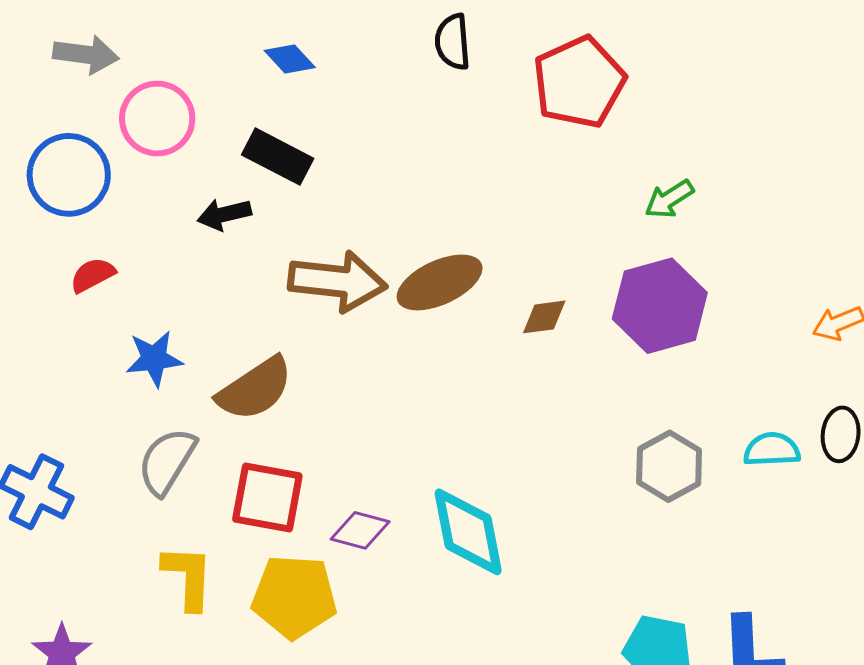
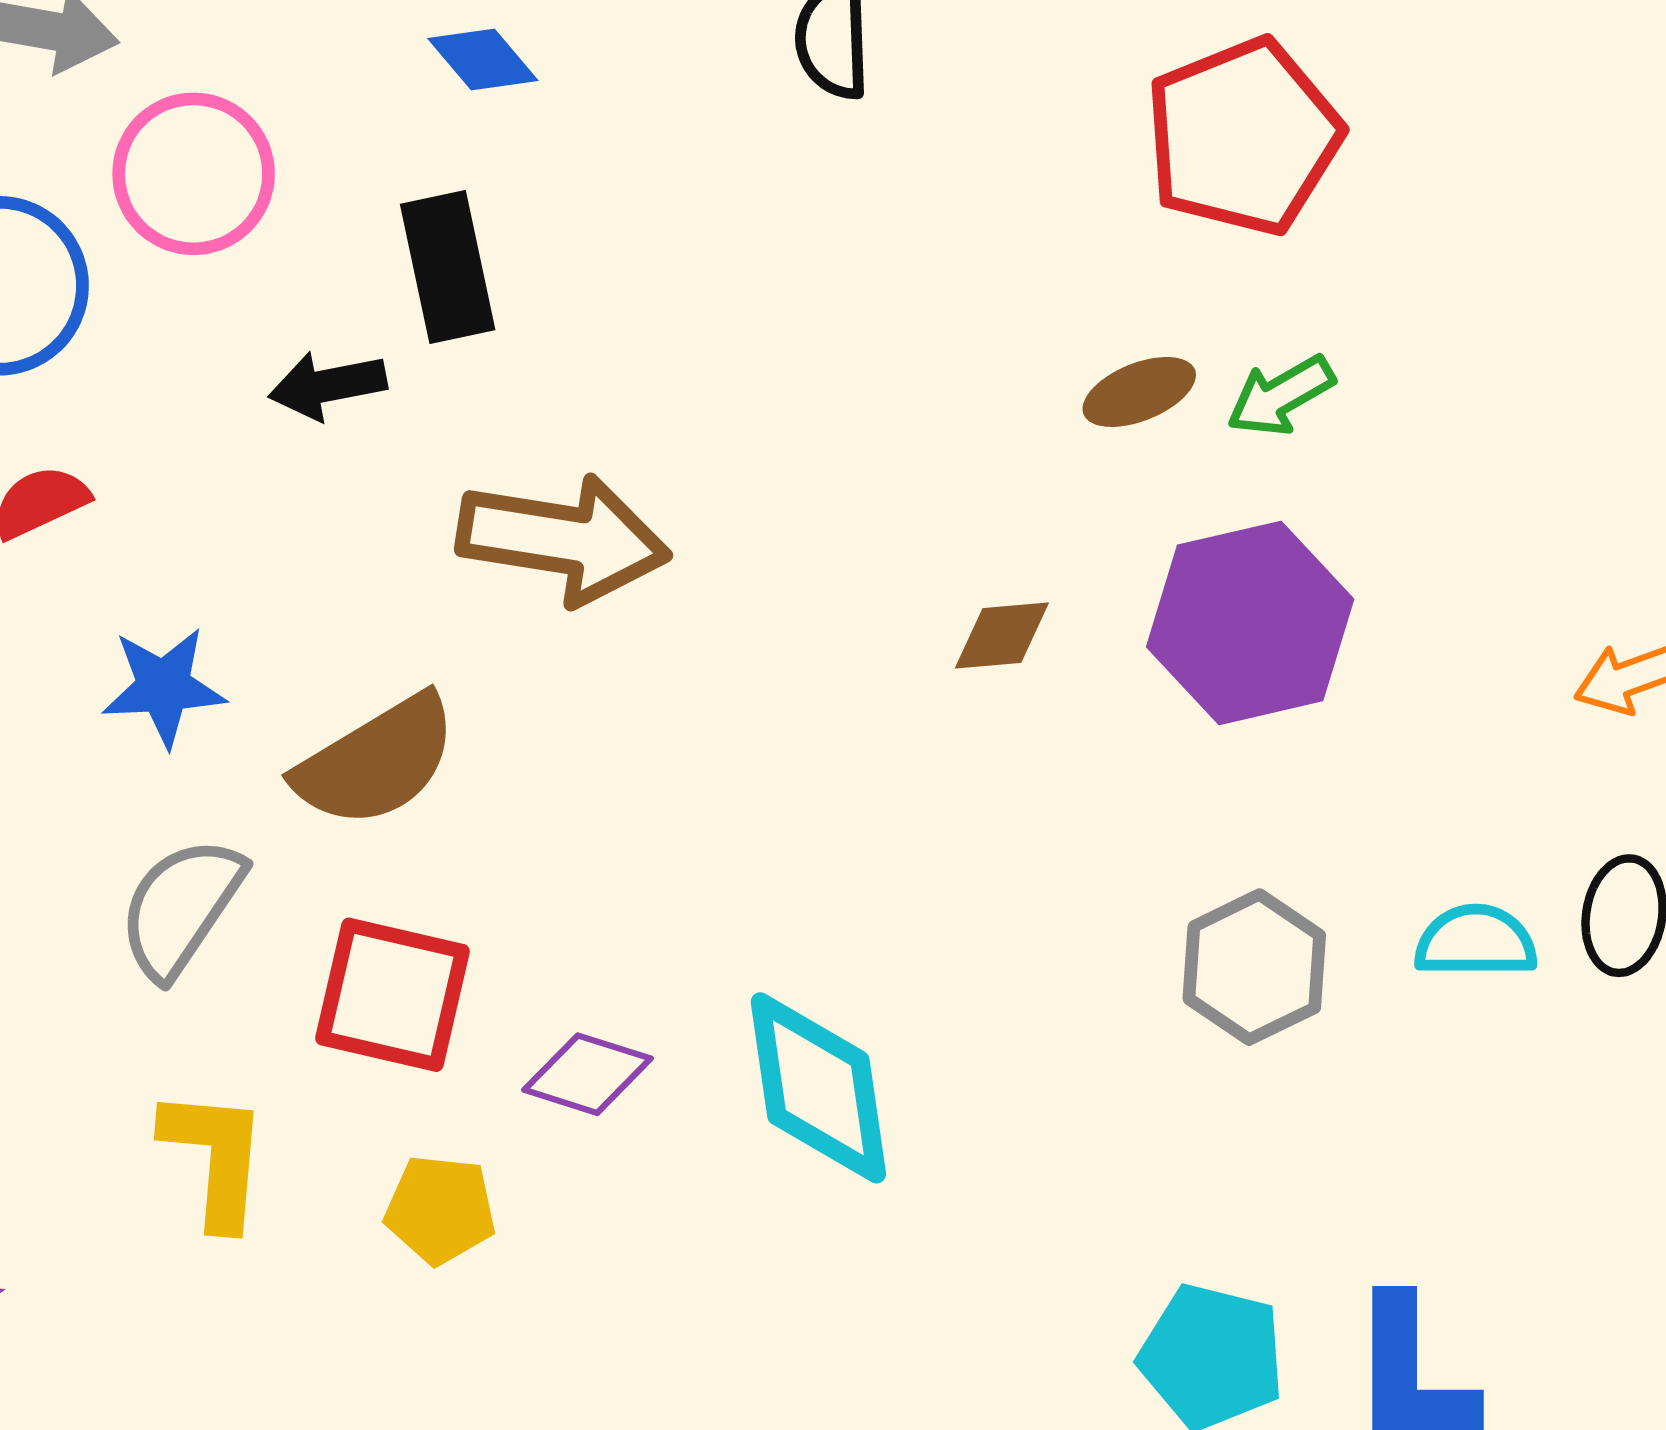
red pentagon: (579, 82) -> (1243, 137), moved
black rectangle: (278, 157) -> (448, 267), turned 48
brown ellipse: (440, 282) -> (1139, 392), moved, size x0.6
yellow pentagon: (294, 597) -> (440, 1210), size x0.6

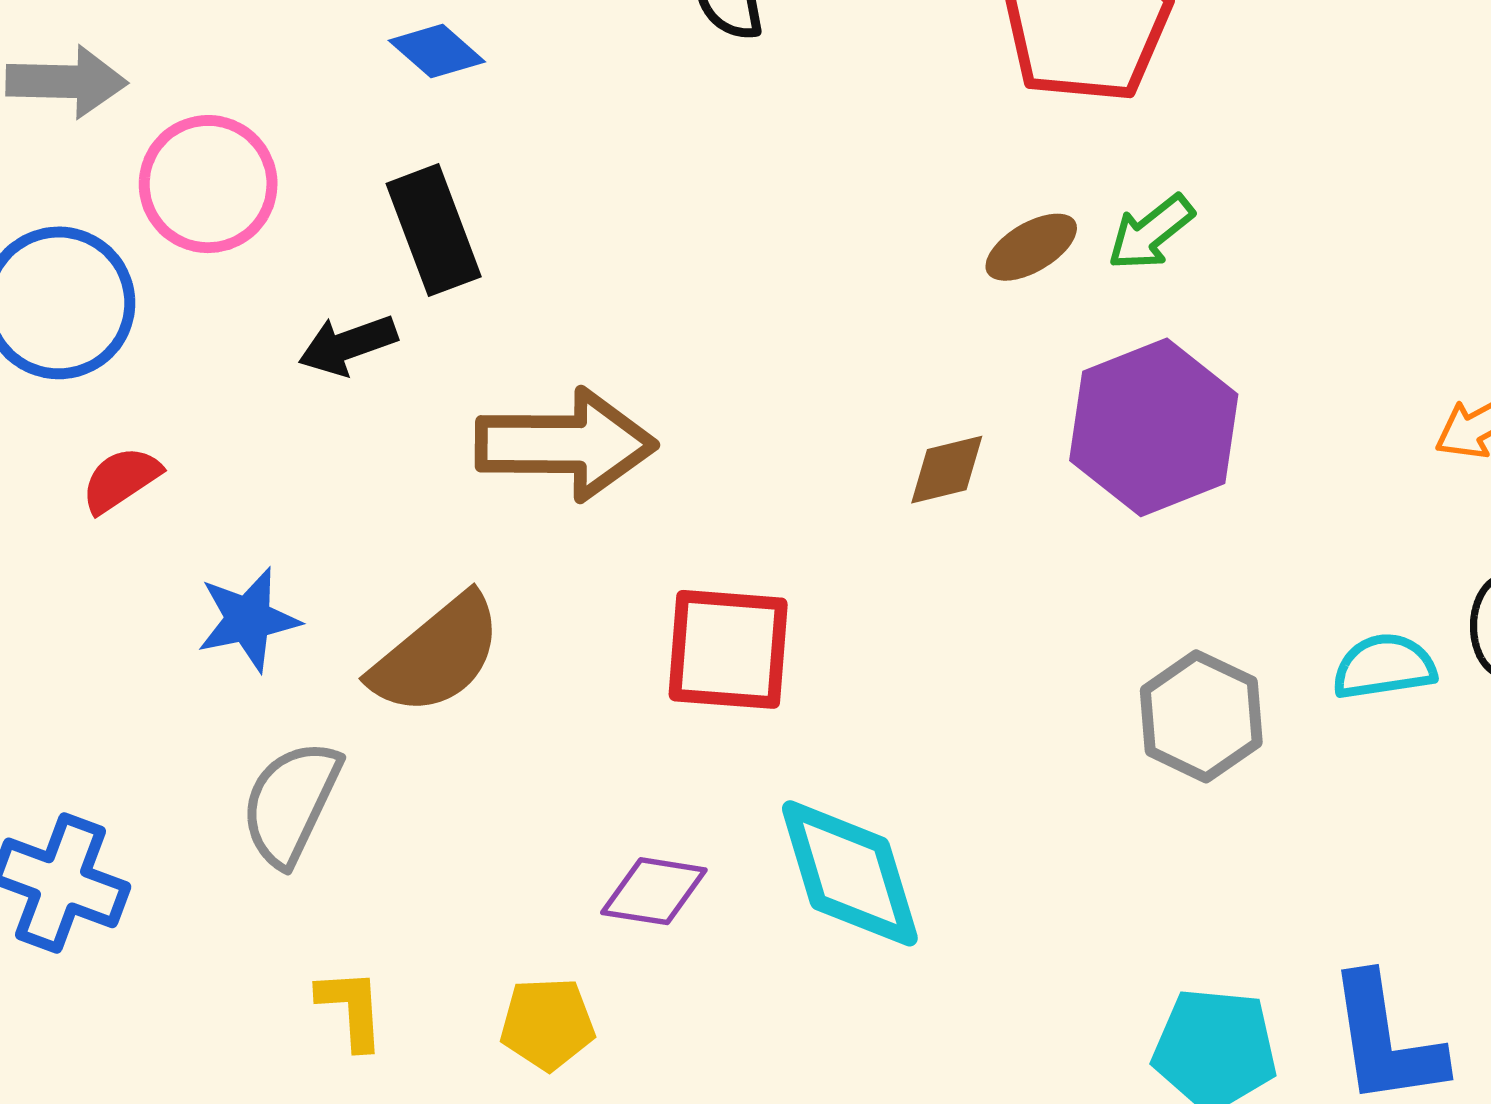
red square: (392, 995) -> (728, 649), moved
yellow L-shape: (215, 1158) -> (351, 1009), size x0.7

